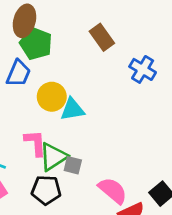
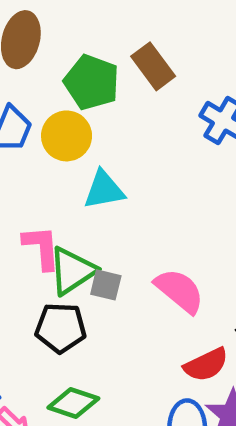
green pentagon: (36, 44) -> (92, 82), moved
yellow circle: (52, 97) -> (67, 136), moved
pink semicircle: (113, 191) -> (179, 291), moved

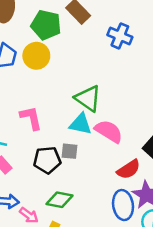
cyan triangle: (104, 190) -> (81, 124), moved, turned 30
green triangle: (72, 271) -> (88, 98), moved, turned -44
gray square: (106, 285) -> (69, 151), moved

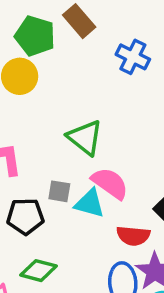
cyan triangle: (81, 124) -> (90, 203), moved
gray square: (69, 151) -> (59, 191), moved
red semicircle: (129, 169) -> (133, 236), turned 35

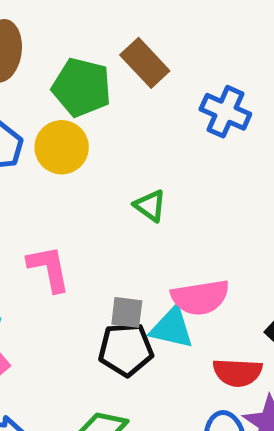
green triangle: (85, 138) -> (150, 206), moved, size x0.6
pink semicircle: (110, 183) -> (200, 297), turned 138
black pentagon: (25, 216) -> (126, 349), moved

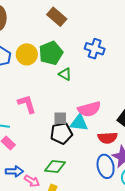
green pentagon: (82, 87) -> (51, 53), moved, turned -30
blue cross: (225, 112) -> (95, 49), moved

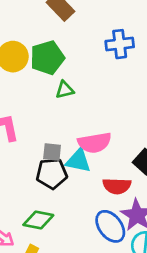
blue cross: (95, 49) -> (120, 44), moved, turned -30
green triangle: (65, 74) -> (65, 90), turned -48
blue ellipse: (106, 166) -> (110, 226), turned -30

